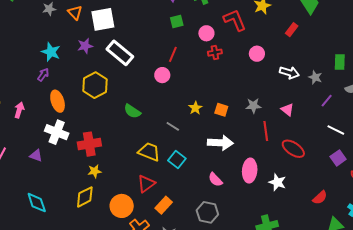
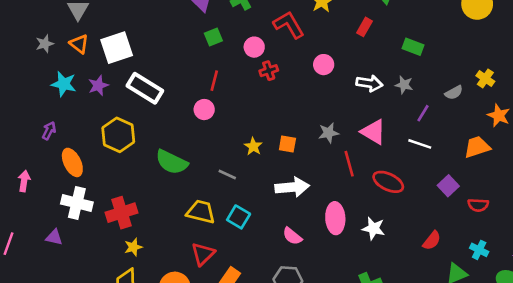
cyan star: (51, 52) -> (64, 84), moved
green rectangle: (340, 62) -> (413, 47), moved, turned -63
pink triangle: (287, 110) -> (373, 132), size x1.5
green semicircle: (132, 111) -> (172, 162), size x1.4
white line: (336, 130) -> (420, 144), moved

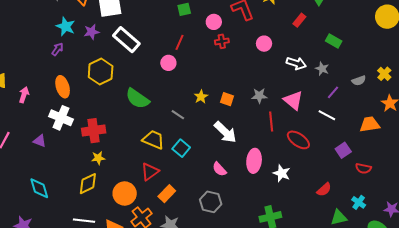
purple arrow: (49, 131) -> (57, 49), moved
white arrow: (292, 187) -> (225, 132), turned 40

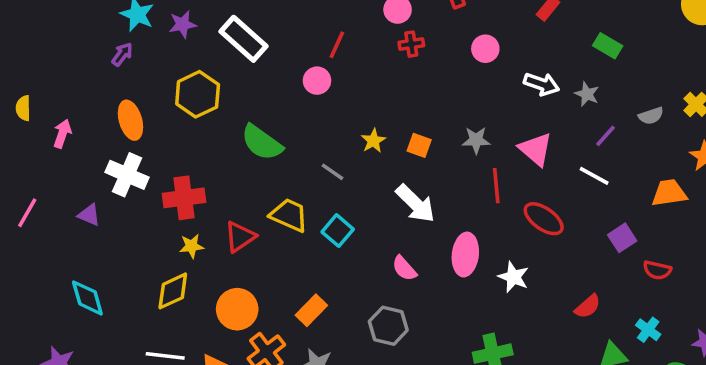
red triangle: (150, 172) -> (240, 237), moved

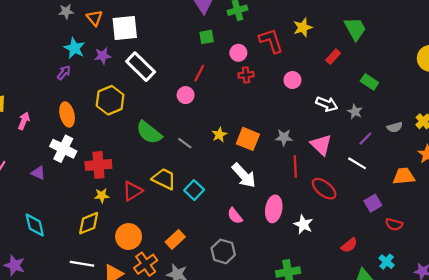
orange square: (419, 145) -> (248, 139), size x1.5
gray line: (332, 172) -> (185, 143), moved

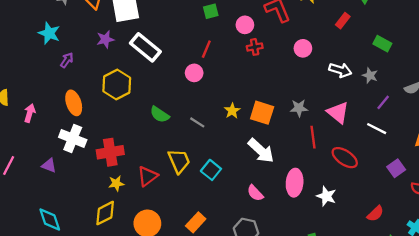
cyan star: (74, 48) -> (49, 33), moved
green semicircle: (149, 132) -> (160, 114), size x0.7
yellow trapezoid: (164, 179) -> (179, 161), turned 45

